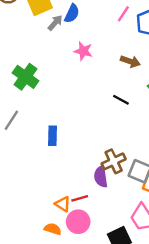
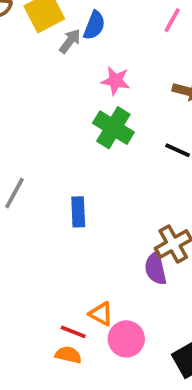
green cross: (25, 77) -> (113, 128), moved
red line: (80, 198) -> (73, 332), moved, turned 42
orange semicircle: (53, 229) -> (68, 355), moved

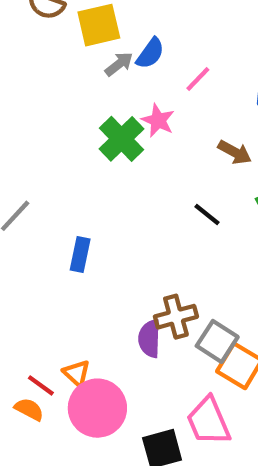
pink line: (172, 20) -> (198, 79), moved
green cross: (113, 128) -> (122, 139), moved
pink circle: (126, 339) -> (97, 408), size x1.4

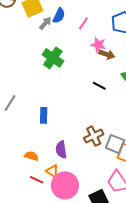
pink star: (158, 120) -> (98, 45), moved
purple semicircle: (150, 339) -> (61, 150), moved
orange semicircle: (29, 409) -> (32, 156), moved

